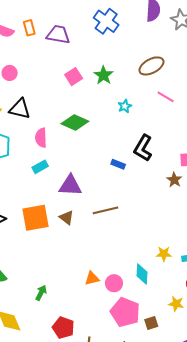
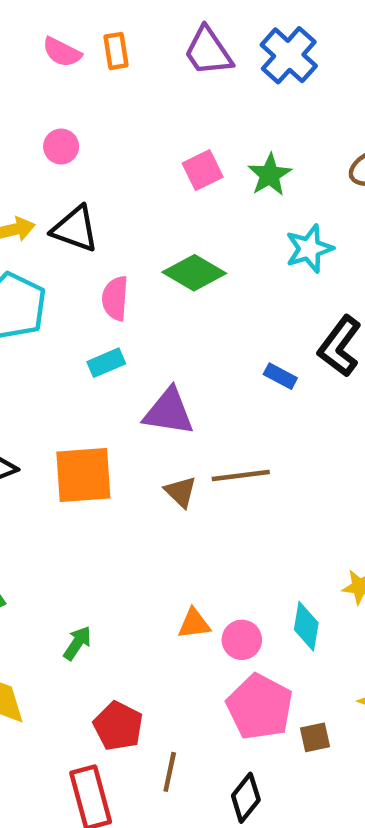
purple trapezoid: (58, 35) -> (208, 51), moved, turned -140
cyan star: (125, 106) -> (309, 249), size x1.5
brown triangle: (67, 218) -> (181, 492), moved

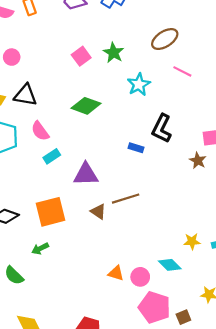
pink semicircle: (115, 298) -> (40, 131), moved, turned -30
orange triangle: (194, 624) -> (116, 273), turned 35
cyan diamond: (306, 626) -> (170, 265), turned -45
green arrow: (77, 643) -> (40, 249), moved, turned -140

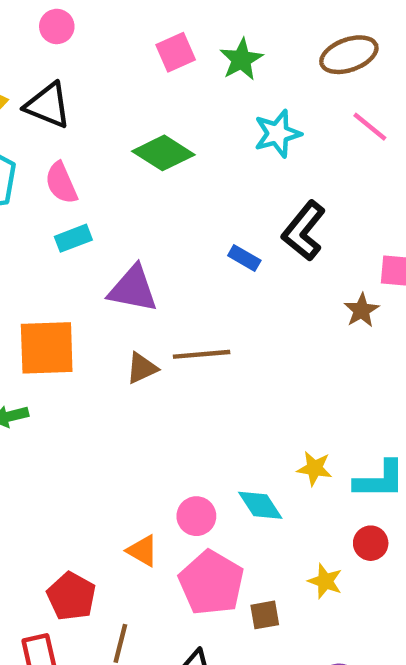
pink circle: (12, 57) -> (57, 26), moved
brown triangle: (98, 212) -> (142, 368), turned 49
orange triangle: (116, 273) -> (142, 551), moved

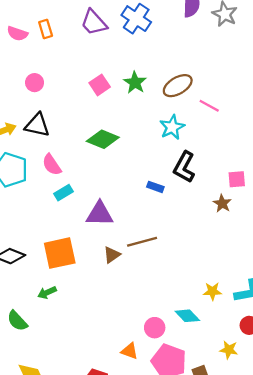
brown ellipse: (349, 55) -> (178, 86), moved
cyan star: (278, 134) -> (172, 127), moved

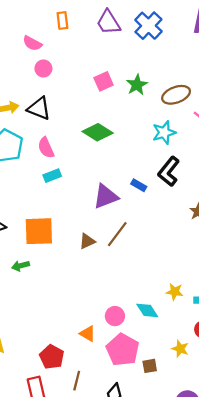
pink semicircle: (17, 34) -> (32, 43), moved
purple triangle: (100, 214) -> (106, 196), moved, turned -32
brown line: (142, 242) -> (117, 234), turned -48

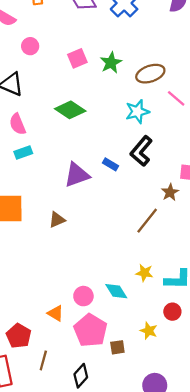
pink circle: (43, 69) -> (30, 46), moved
brown line: (117, 234) -> (147, 221), moved

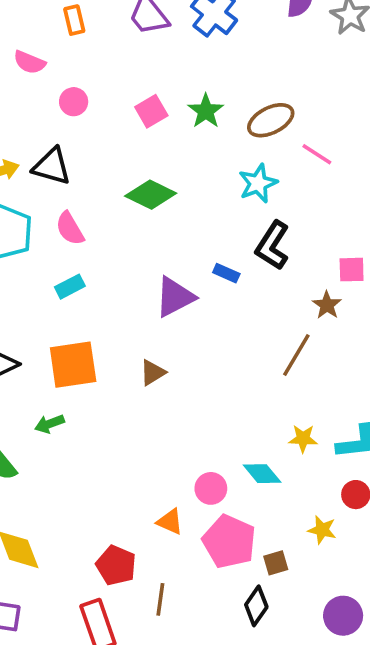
cyan rectangle: (23, 153) -> (70, 287), moved
black diamond: (81, 376) -> (256, 606), moved

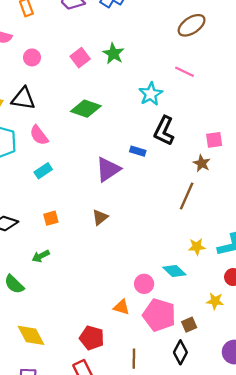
brown ellipse: (271, 120) -> (192, 25), moved
orange square: (73, 365) -> (51, 218), size x0.5
brown line: (160, 599) -> (134, 359), moved

